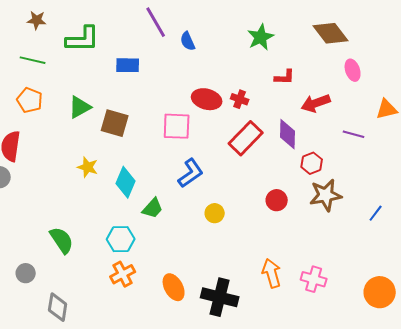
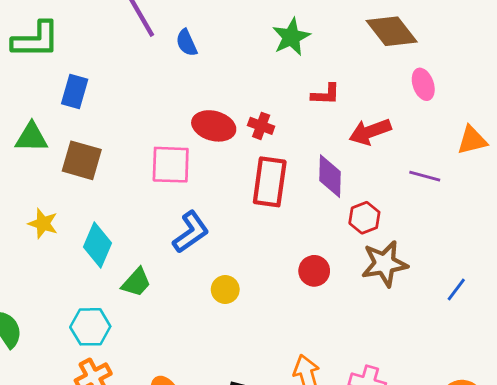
blue rectangle: (128, 65) -> (75, 91), moved, turned -75
green triangle: (80, 107) -> (32, 137), turned 30
red rectangle: (246, 138) -> (270, 182), turned -36

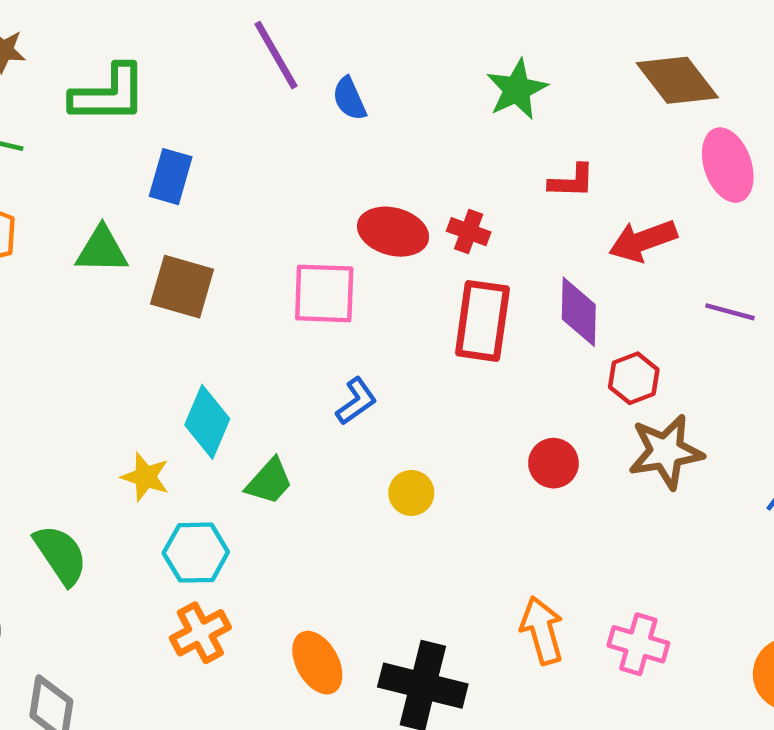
pink ellipse: (423, 84) -> (728, 165), size x1.4
yellow star: (43, 223) -> (145, 477), moved
blue L-shape: (191, 232) -> (356, 401), size x0.7

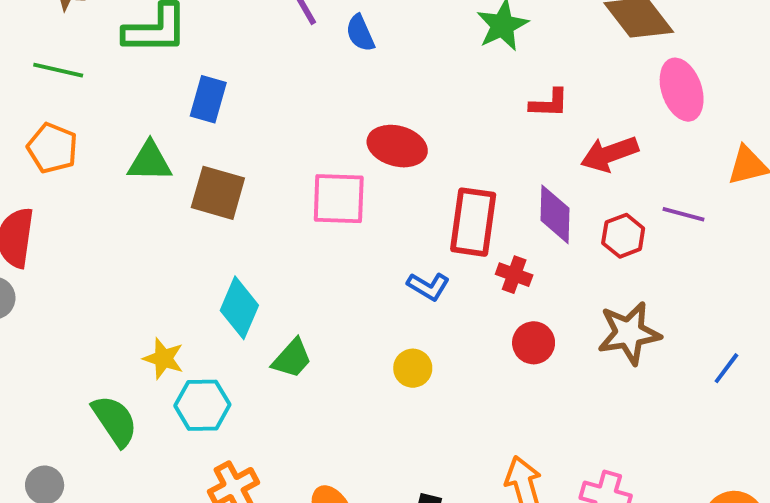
red cross: (469, 232) -> (514, 275), moved
red hexagon: (634, 378) -> (623, 236), moved
blue L-shape: (356, 401) -> (428, 286), moved, turned 66
yellow star: (145, 477) -> (163, 358), moved
cyan hexagon: (196, 553) -> (202, 405), moved

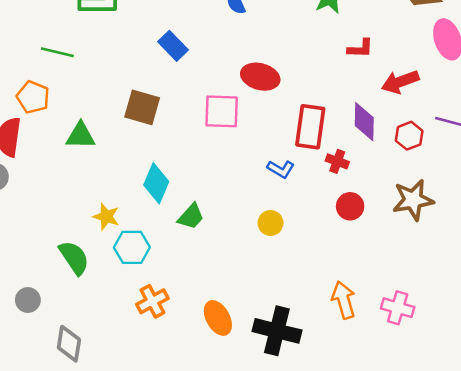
green line: (58, 70) -> (57, 52), moved
blue rectangle: (208, 99) -> (173, 46), moved, turned -60
orange pentagon: (52, 148) -> (33, 97), moved
green triangle: (150, 162) -> (81, 136), moved

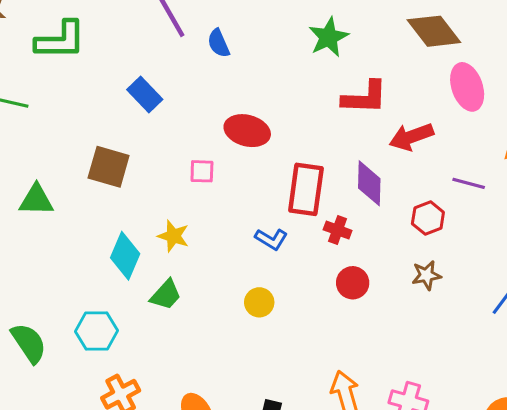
red L-shape: (360, 48) -> (365, 97), size x1.5
pink square: (222, 111) -> (202, 171), size x0.6
red hexagon: (409, 136) -> (428, 218), moved
brown star: (413, 200) -> (426, 275), size x0.6
yellow star: (106, 217) -> (173, 236), moved

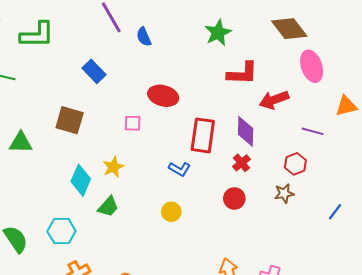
red hexagon: (428, 218) -> (295, 164), moved
red cross: (338, 230) -> (241, 163), moved, turned 30
yellow star: (173, 236) -> (113, 167), turned 30

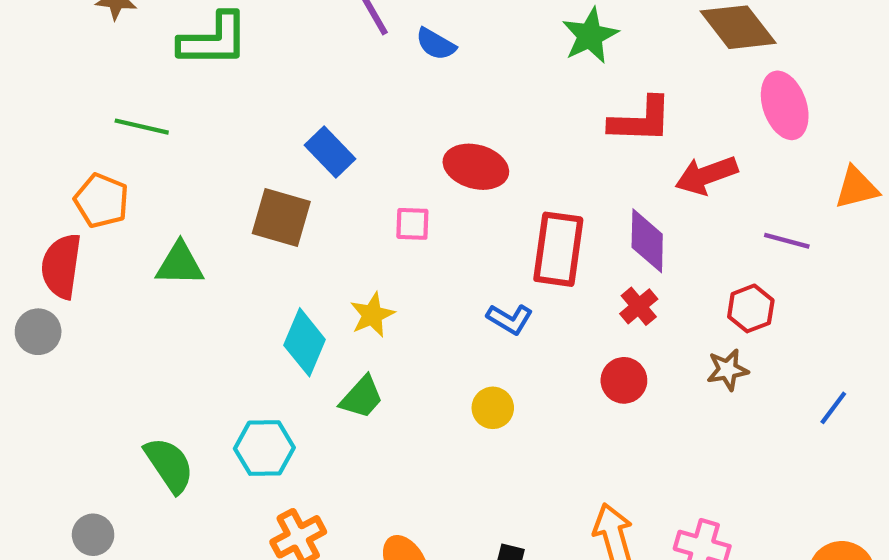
blue semicircle: (144, 37) -> (436, 44), turned -36
blue rectangle: (94, 71) -> (330, 152), moved

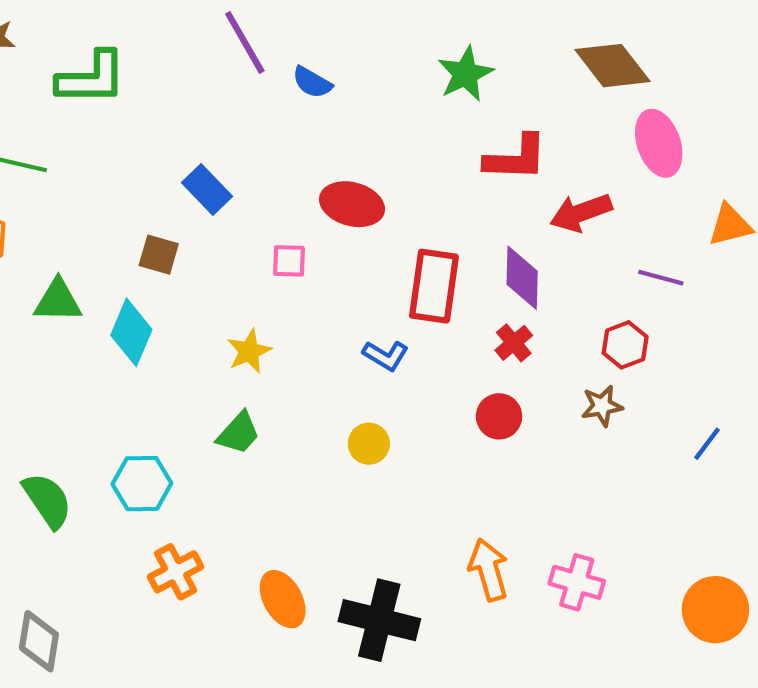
brown square: (281, 218) -> (159, 255), size x0.7
cyan diamond: (305, 342) -> (131, 332), moved

